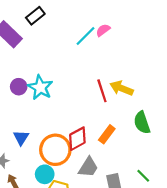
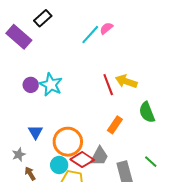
red diamond: (77, 139) -> (82, 160), moved, turned 65

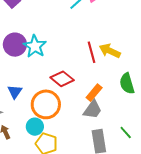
purple circle: (31, 85) -> (15, 45), size x1.5
gray trapezoid: (99, 156) -> (93, 110), moved
red diamond: (82, 160) -> (62, 79), moved

